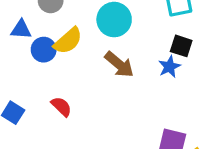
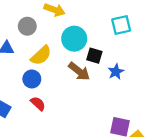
black square: (181, 46) -> (94, 56), moved
blue circle: (44, 50) -> (32, 79), moved

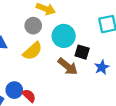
gray circle: (27, 26) -> (33, 26), moved
blue circle: (32, 79) -> (14, 90), moved

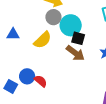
gray circle: (33, 26) -> (53, 17), moved
black square: (82, 52) -> (78, 38), moved

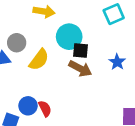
gray circle: (53, 17) -> (17, 43), moved
red semicircle: (41, 81) -> (45, 109), turned 32

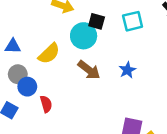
gray circle: (17, 43) -> (18, 74), moved
black square: (81, 50) -> (97, 21), moved
blue circle: (28, 106) -> (27, 87), moved

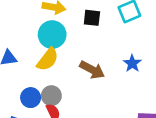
cyan circle: (84, 36) -> (52, 35), moved
gray circle: (18, 74) -> (51, 96), moved

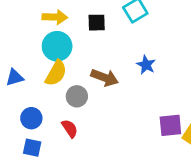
gray circle: (51, 96) -> (77, 96), moved
blue circle: (31, 98) -> (31, 118), moved

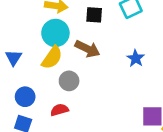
blue triangle: (15, 77) -> (13, 58), turned -48
brown arrow: (105, 78) -> (87, 49), moved
red semicircle: (70, 129) -> (59, 110), turned -78

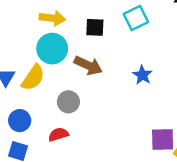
yellow semicircle: (52, 58) -> (33, 78), moved

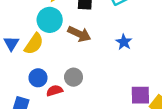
gray circle: (68, 102) -> (74, 77), moved
blue circle: (20, 121) -> (38, 78), moved

